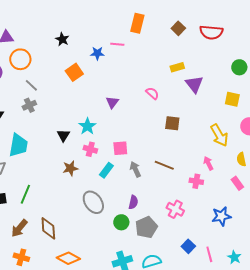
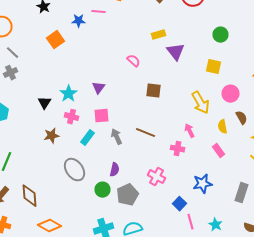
purple triangle: (112, 102) -> (98, 88), moved
blue square: (188, 246) -> (180, 204), moved

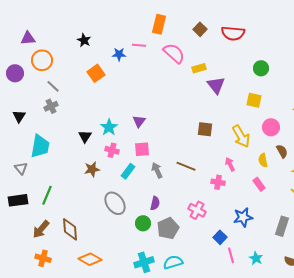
pink semicircle: (134, 61) -> (174, 53), moved, size x1.6
brown square: (154, 91) -> (205, 129), moved

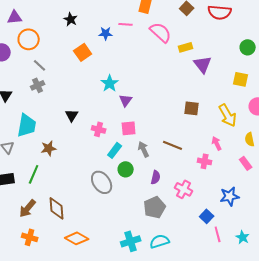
cyan star: (109, 127) -> (110, 83), moved
brown star: (92, 169) -> (49, 148), moved
purple semicircle: (155, 203) -> (156, 177), moved
green circle: (143, 223) -> (126, 169), moved

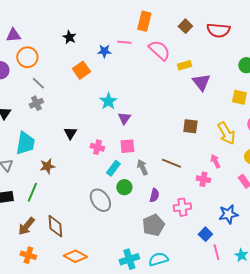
pink cross: (184, 189) -> (182, 207), turned -36

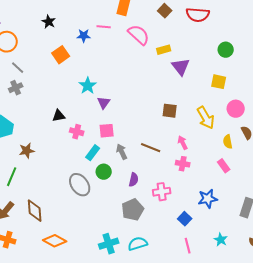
black triangle: (70, 133) -> (59, 116), moved, turned 48
pink arrow: (215, 161) -> (183, 143), moved
pink line: (216, 252) -> (188, 246), moved

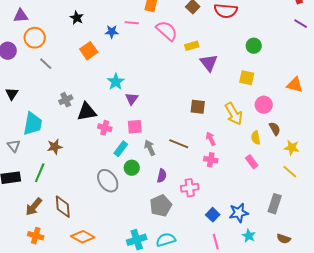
gray cross: (16, 88) -> (66, 100), moved
black triangle: (59, 116) -> (87, 112), size x1.5
blue star: (208, 199) -> (239, 213), moved

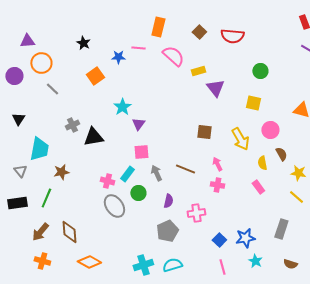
pink cross: (105, 128) -> (107, 181), moved

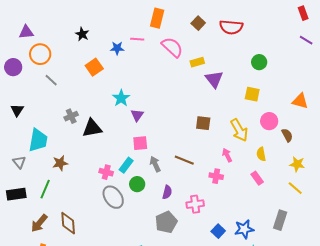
brown semicircle: (281, 154) -> (287, 135), moved
pink arrow: (217, 164) -> (227, 155), moved

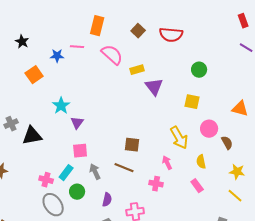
brown square: (203, 123) -> (132, 145), moved

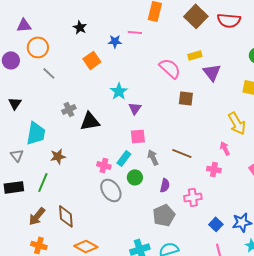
brown square: (138, 31) -> (196, 16), size x1.6
pink semicircle: (112, 55) -> (170, 68), moved
brown square: (132, 145) -> (186, 98), moved

